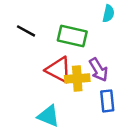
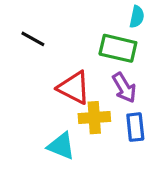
green rectangle: (72, 36) -> (118, 48), moved
yellow cross: (77, 78) -> (94, 118), moved

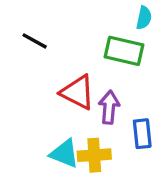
purple arrow: (124, 88) -> (109, 107), moved, turned -144
yellow cross: (94, 118) -> (94, 155), moved

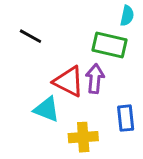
purple arrow: (109, 107) -> (95, 79), moved
cyan triangle: (64, 154) -> (47, 109), moved

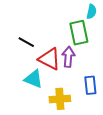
black line: (31, 36) -> (26, 42), moved
green rectangle: (110, 45) -> (79, 33), turned 65

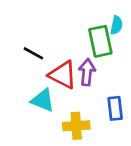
cyan semicircle: (91, 12) -> (116, 25), moved

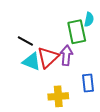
red triangle: (63, 75) -> (48, 57), turned 50
cyan triangle: (43, 100) -> (32, 62), moved

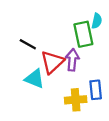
cyan triangle: (32, 62) -> (34, 79), moved
yellow cross: (58, 96) -> (76, 100), moved

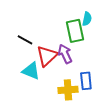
purple arrow: (72, 60) -> (65, 54), turned -30

